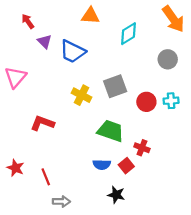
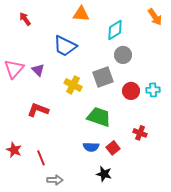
orange arrow: (173, 19) -> (155, 17), size x0.7
purple triangle: (45, 41) -> (38, 70), moved
gray circle: (168, 59) -> (123, 55), moved
red cross: (142, 148) -> (140, 133), moved

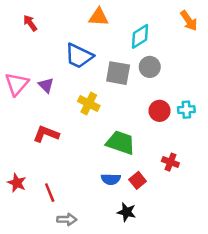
gray square: (103, 77) -> (118, 73), moved, turned 30

